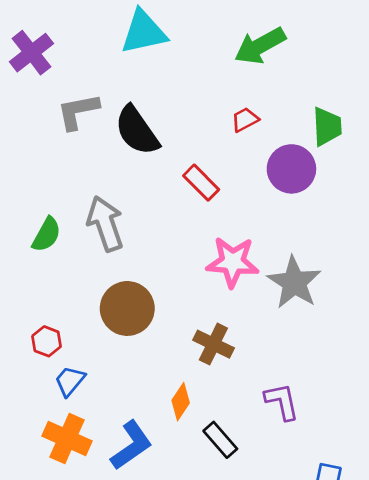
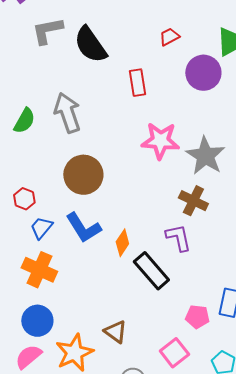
red rectangle: (201, 183) -> (137, 83), turned 36
brown cross: (213, 344) -> (193, 201), moved
purple L-shape: (282, 402) -> (178, 238), moved
black rectangle: (220, 440) -> (151, 271), size x1.4
blue L-shape: (131, 445) -> (83, 228), moved, turned 93

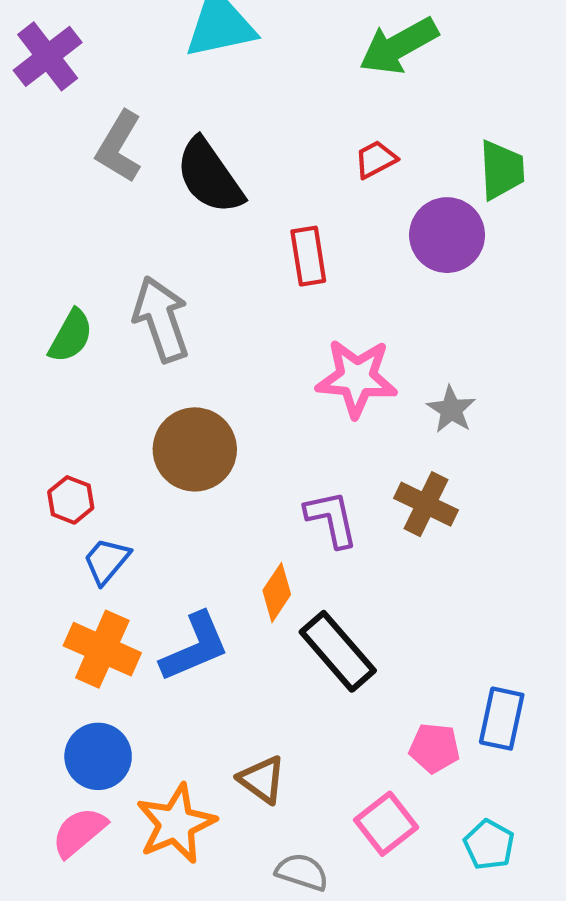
gray L-shape: (47, 31) -> (119, 147), turned -48
gray star: (205, 156) -> (451, 410), size x0.6
blue L-shape: (83, 228) -> (195, 647), moved, turned -81
purple L-shape: (178, 238) -> (331, 519), moved

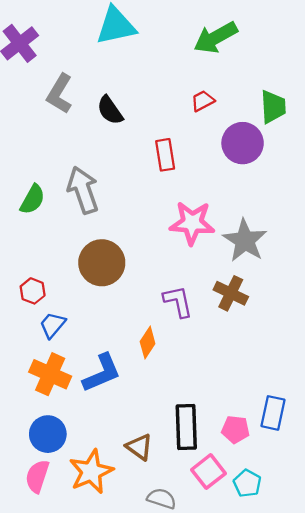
black semicircle: (209, 176) -> (110, 110), size x0.7
gray star: (451, 410) -> (245, 240), size x1.6
black rectangle: (338, 651) -> (186, 427), moved, turned 39
pink semicircle: (79, 832) -> (37, 476), turned -32
cyan pentagon: (489, 845) -> (247, 483), moved

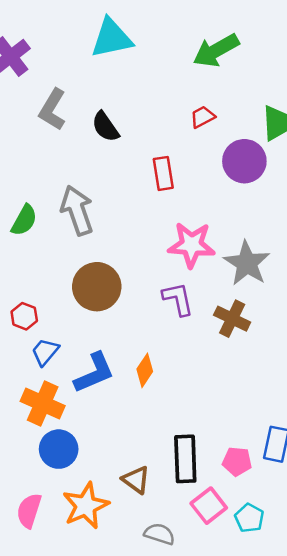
purple L-shape: (178, 301) -> (178, 299), moved
blue L-shape: (102, 373) -> (94, 373), moved
blue circle: (48, 434) -> (59, 449), moved

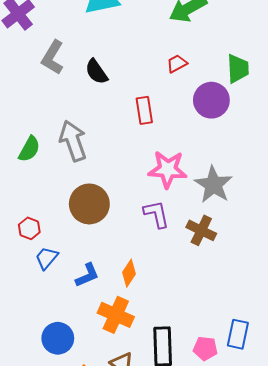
blue L-shape: (94, 373) -> (87, 275), size x0.7
orange cross: (43, 404) -> (116, 315), moved

